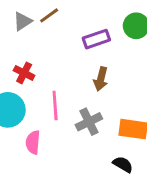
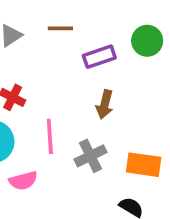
brown line: (49, 15) -> (60, 28), moved, turned 36
pink semicircle: (33, 142) -> (23, 181), turned -110

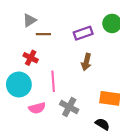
brown line: (60, 28) -> (43, 34), moved
gray cross: (90, 156) -> (69, 107), moved, turned -36

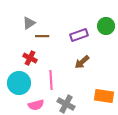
brown arrow: (86, 62) -> (82, 62), turned 35

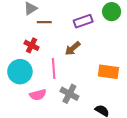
brown arrow: (82, 62) -> (73, 48), moved
orange rectangle: (104, 96) -> (108, 72), moved

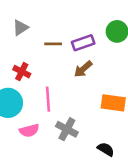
brown line: (44, 22) -> (53, 44), moved
brown arrow: (73, 48) -> (83, 69), moved

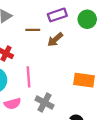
purple rectangle: (83, 43) -> (57, 15), moved
brown arrow: (83, 69) -> (55, 40), moved

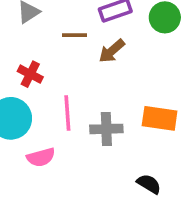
gray cross: (45, 103) -> (106, 129), moved, turned -30

